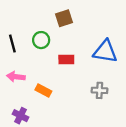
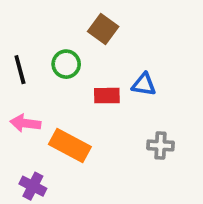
brown square: (64, 18) -> (103, 29), turned -36
blue triangle: (105, 51) -> (144, 84), moved, size x0.6
orange rectangle: (43, 90) -> (70, 145), size x1.5

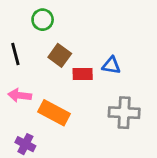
brown square: (103, 29) -> (60, 55), moved
green circle: (66, 64) -> (43, 20), moved
gray cross: (160, 145) -> (124, 113), size x1.5

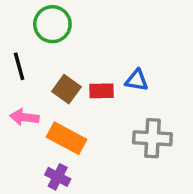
green circle: (43, 20) -> (52, 24), size x1.4
brown square: (60, 55) -> (66, 89), moved
purple cross: (25, 144) -> (58, 177), moved

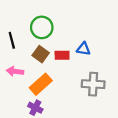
green circle: (52, 24) -> (42, 27), moved
orange rectangle: (66, 138) -> (41, 84), turned -70

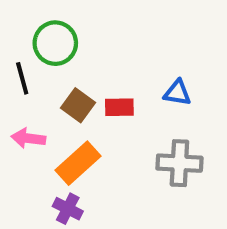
green circle: (42, 27) -> (55, 43), moved
blue triangle: (83, 49) -> (177, 93), moved

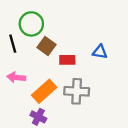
brown square: (78, 105) -> (46, 46), moved
gray cross: (179, 163) -> (77, 91), moved

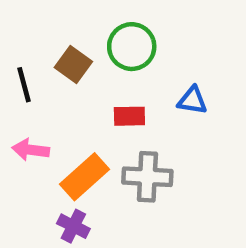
green circle: (31, 24) -> (132, 47), moved
brown square: (46, 46) -> (73, 65), moved

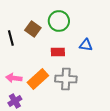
pink arrow: (31, 150) -> (14, 78), moved
purple cross: (73, 226) -> (15, 101), moved, turned 32

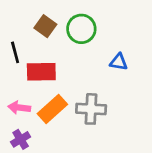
brown square: (33, 29) -> (45, 26), moved
red rectangle: (58, 52) -> (41, 72), moved, size x1.5

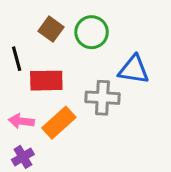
blue triangle: (119, 62) -> (134, 70), size x1.5
gray cross: (91, 109) -> (102, 98), moved

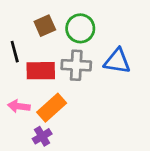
brown square: (51, 29) -> (45, 26), turned 30
gray cross: (102, 98) -> (76, 65), moved
purple cross: (23, 157) -> (42, 136), moved

